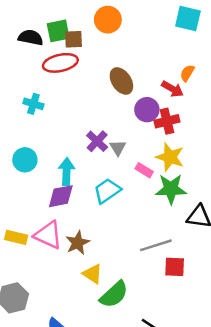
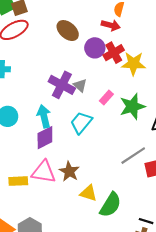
purple cross: (97, 141) -> (62, 85), size x1.4
yellow star: (170, 157) -> (133, 64), moved
pink rectangle: (144, 170) -> (106, 98), turned -64

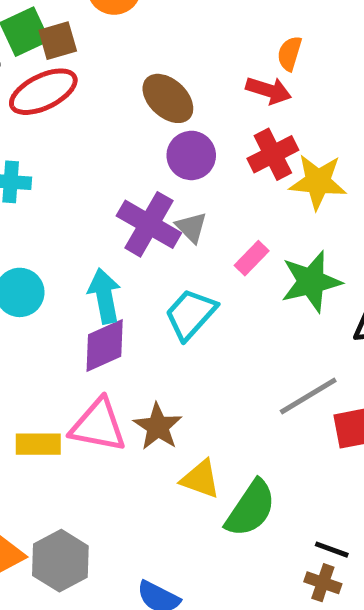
purple circle: (95, 48) -> (191, 155), moved

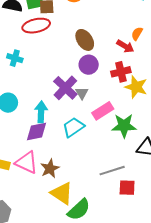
pink rectangle: (252, 258) -> (103, 111), size x1.5
yellow triangle: (200, 479) -> (62, 193), size x1.4

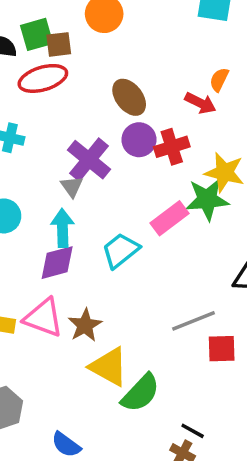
red cross: (121, 72) -> (172, 147), moved
purple cross: (65, 88) -> (89, 160), moved
gray triangle: (82, 93) -> (72, 187), moved
green star: (124, 126) -> (207, 199), moved

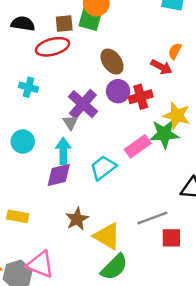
green square: (37, 34) -> (90, 20), moved, turned 30
pink triangle: (43, 318) -> (40, 264), moved
yellow triangle: (109, 367) -> (107, 236), moved

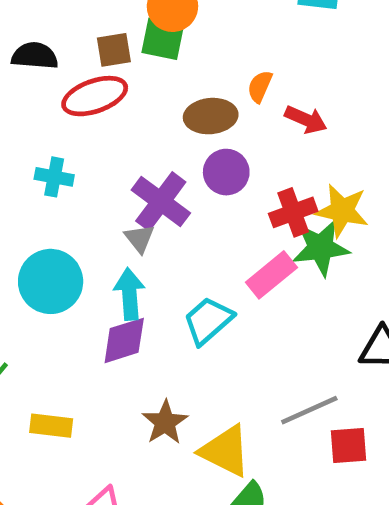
orange semicircle: (175, 51) -> (260, 86), moved
brown ellipse: (112, 62) -> (211, 116), turned -55
red cross: (141, 97) -> (293, 212), moved
cyan circle: (23, 142) -> (51, 281), size x1.4

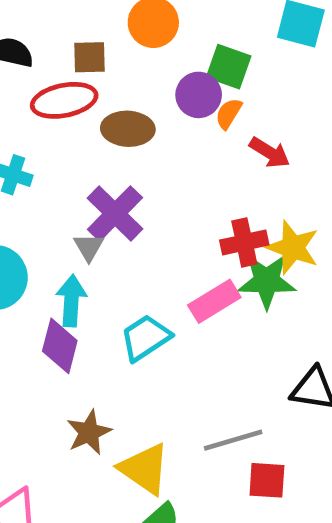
green square: (163, 39) -> (229, 67), moved
brown ellipse: (211, 116) -> (128, 129), moved
purple circle: (226, 172) -> (199, 95), moved
purple diamond: (124, 340) -> (60, 346), turned -66

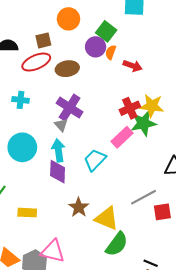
green square: (229, 67) -> (106, 31), turned 30

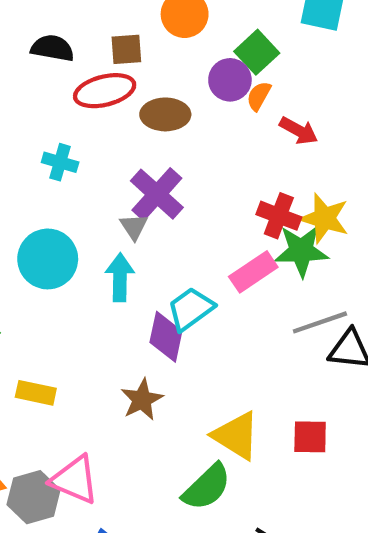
red cross: (130, 108) -> (279, 216), turned 36
purple diamond: (58, 172) -> (166, 337), moved
gray line: (144, 197) -> (320, 322), moved
yellow triangle: (107, 218) -> (236, 436), moved

